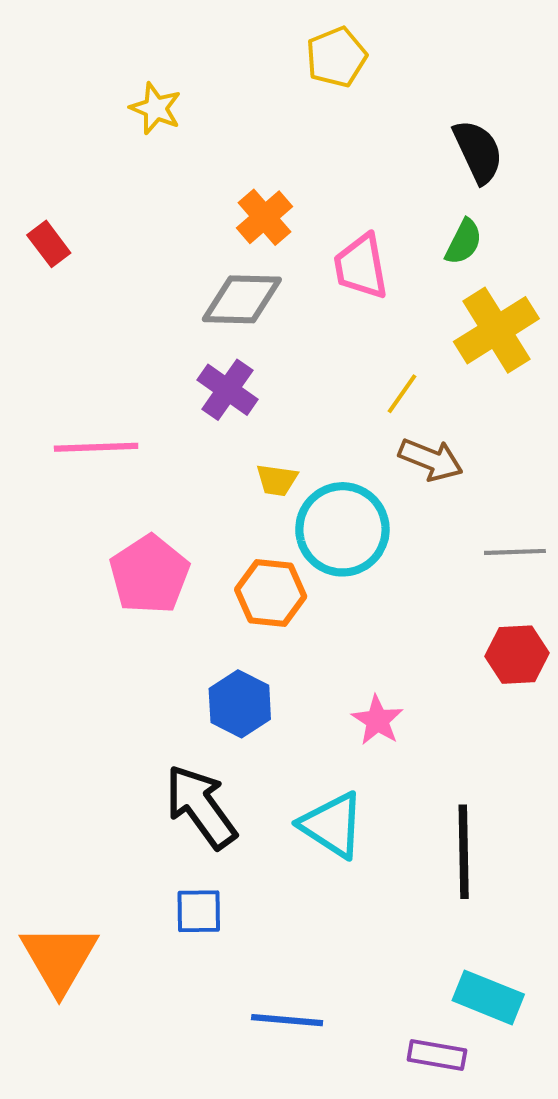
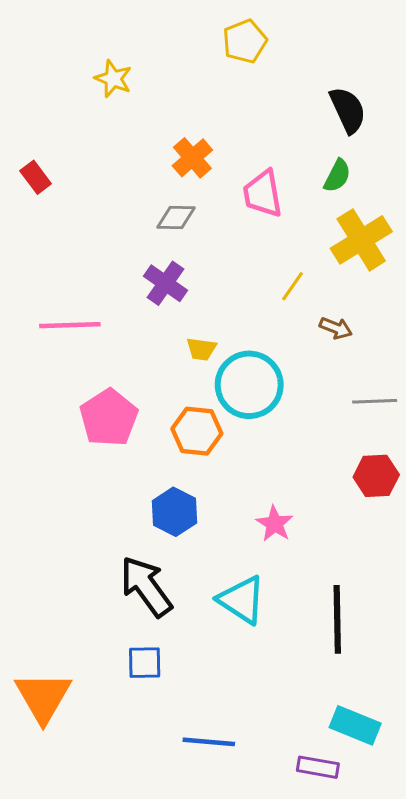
gray diamond: (242, 299) -> (176, 218), size x0.7
brown arrow: (431, 460) -> (336, 328), moved, size x0.7

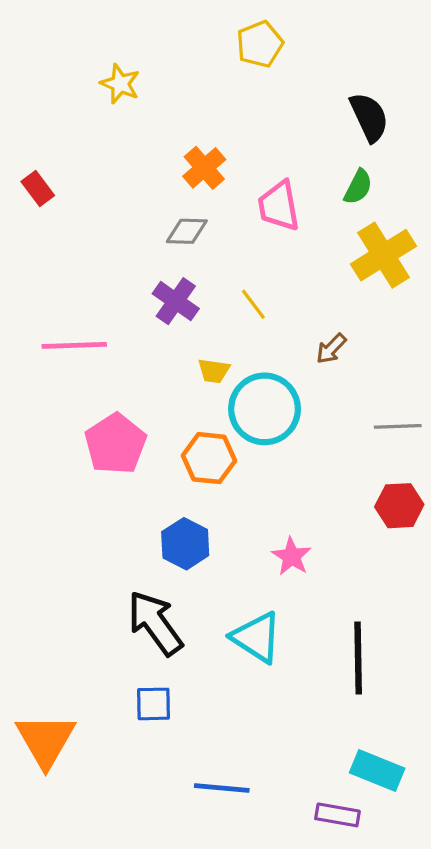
yellow line: (292, 286) -> (253, 304), moved, turned -72
brown arrow: (336, 328) -> (331, 349), moved, turned 112

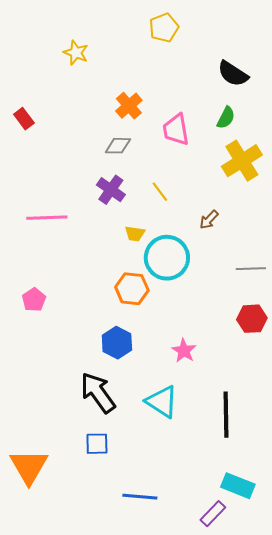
black semicircle: (369, 117) -> (233, 74), turned 148
pink pentagon: (115, 444) -> (34, 300), moved, size x0.6
purple rectangle: (337, 815) -> (213, 514), turned -56

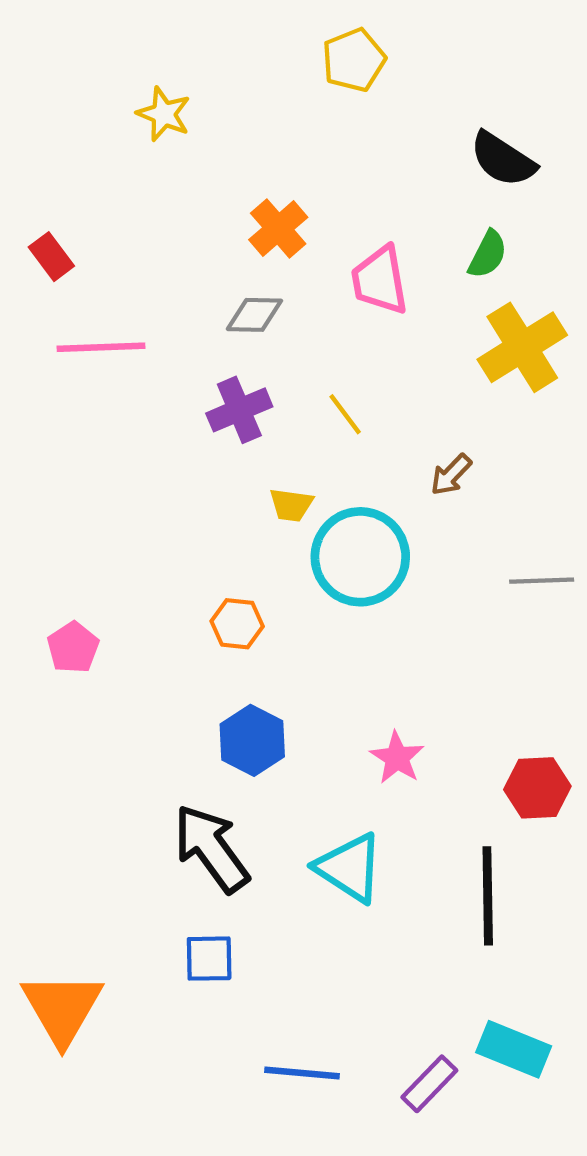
purple cross: (111, 190) -> (239, 410), turned 32
pink line: (47, 218) -> (101, 347), moved
orange hexagon: (132, 289) -> (237, 624), moved, size x0.7
red hexagon: (252, 319) -> (537, 788), moved
purple rectangle: (213, 514) -> (429, 1084), moved

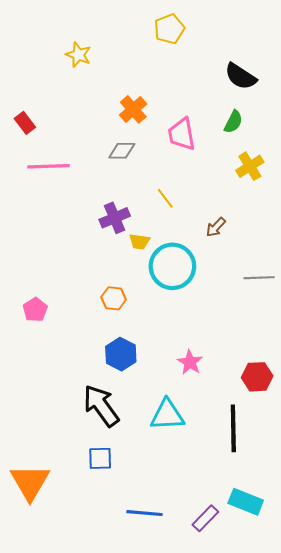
yellow cross: (522, 347) -> (250, 166), size x0.7
purple cross: (239, 410) -> (115, 218), moved
cyan triangle: (349, 868) -> (167, 415), turned -36

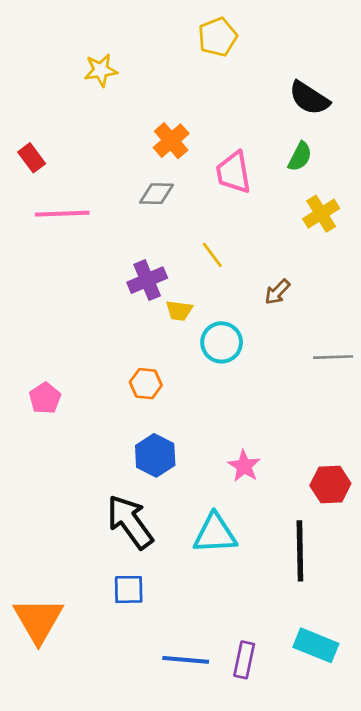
yellow star: (78, 55) -> (101, 70), turned -30
cyan circle: (172, 266) -> (222, 342), size x0.7
purple rectangle: (205, 518) -> (244, 660), moved, turned -32

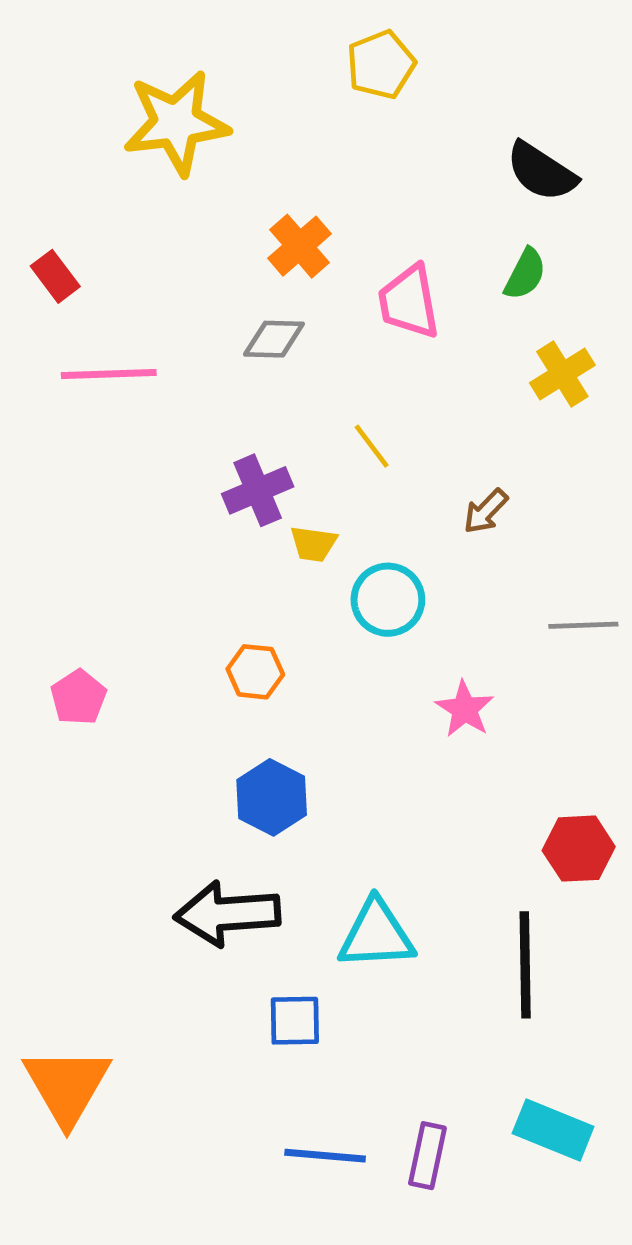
yellow star: (101, 70) -> (176, 123), size x1.8
pink star: (244, 466) -> (465, 709), moved
black arrow: (130, 522) -> (227, 914), turned -58
blue square: (129, 589) -> (295, 1021), moved

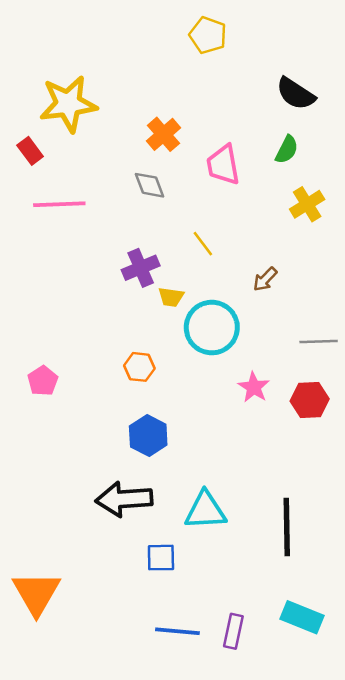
yellow pentagon: (381, 65) -> (208, 35), turned -30
yellow star: (176, 123) -> (68, 104), moved
gray diamond: (274, 339) -> (150, 185), turned 68
cyan circle: (388, 600) -> (212, 328), size x1.4
red hexagon: (579, 849) -> (310, 400), moved

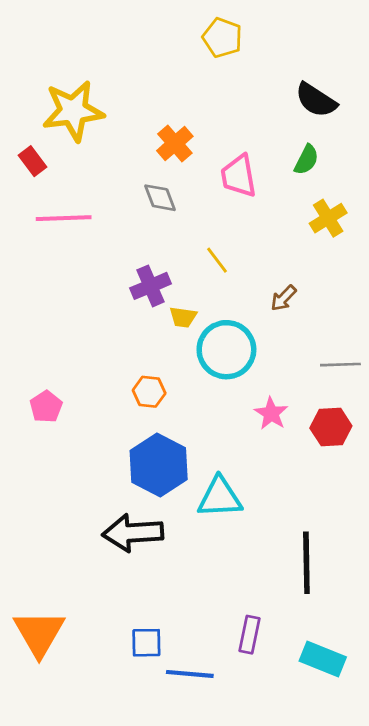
blue hexagon: (148, 436) -> (159, 465), size x1.4
cyan triangle: (205, 511) -> (220, 498), moved
blue square: (161, 558) -> (146, 643), moved
purple rectangle: (233, 631) -> (249, 635), moved

